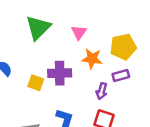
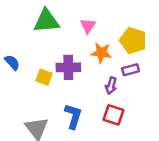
green triangle: (38, 28) -> (46, 21), turned 40
yellow pentagon: (123, 47) -> (133, 40), turned 30

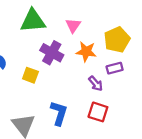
yellow pentagon: (133, 40) -> (117, 40), turned 30
purple cross: (68, 67) -> (52, 53), moved, turned 30
purple arrow: (111, 86) -> (96, 84), turned -56

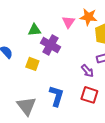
green triangle: (33, 21) -> (34, 30), moved, size x0.6
orange star: (86, 52) -> (88, 17), moved

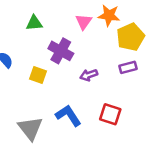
green triangle: (34, 30) -> (34, 23), moved
purple arrow: (87, 71) -> (89, 75), moved, turned 112
blue L-shape: (56, 96) -> (68, 116), turned -50

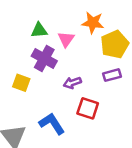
pink triangle: (84, 22) -> (66, 39), moved
green triangle: (34, 23) -> (39, 30), moved
red square: (110, 114) -> (88, 108), moved

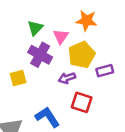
green triangle: (39, 30) -> (35, 28), turned -42
yellow pentagon: (115, 44) -> (82, 55), moved
yellow square: (21, 83) -> (18, 78), turned -35

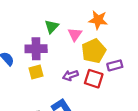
purple cross: (40, 55) -> (36, 49), moved, turned -30
purple arrow: (67, 78) -> (70, 75), moved
red square: (82, 102) -> (94, 79), moved

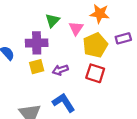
purple rectangle: (115, 65) -> (123, 38), moved
purple arrow: (70, 75) -> (60, 70), moved

